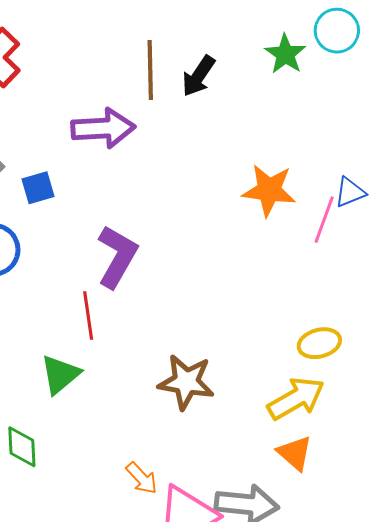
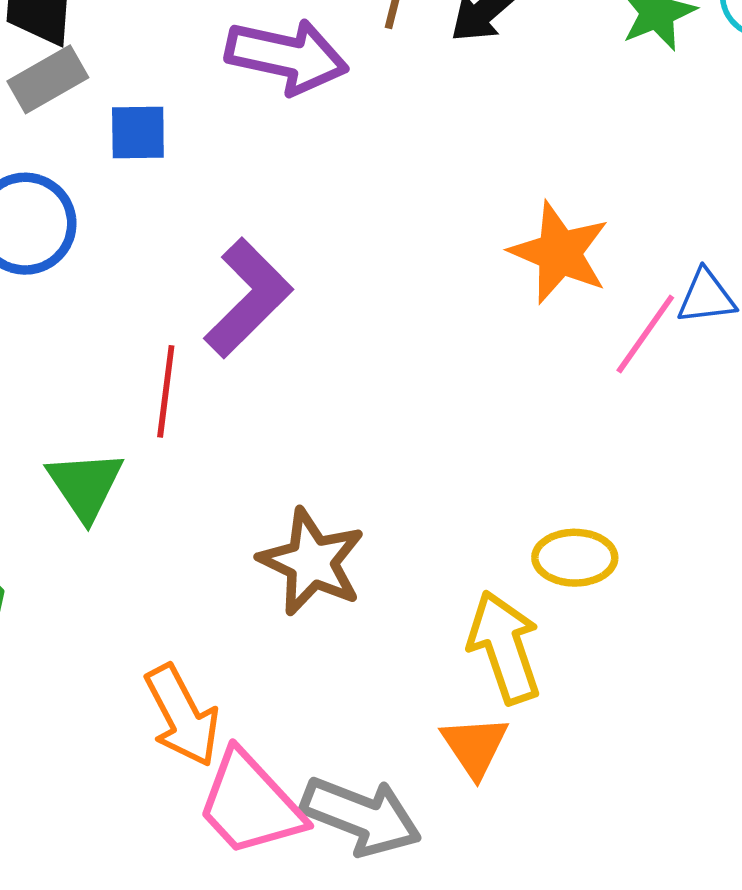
green triangle: (60, 374) -> (85, 485), turned -39
yellow arrow: (296, 398) -> (504, 647), turned -94
orange arrow: (142, 478) -> (182, 716), size x1.5

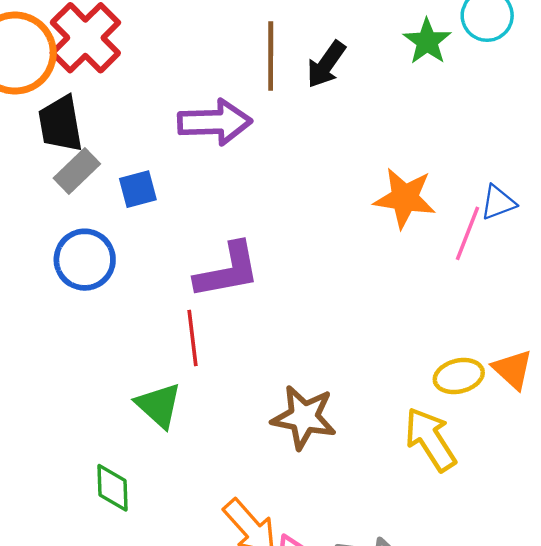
purple L-shape: (248, 298) -> (227, 271), turned 48
orange triangle: (475, 746) -> (513, 369), moved

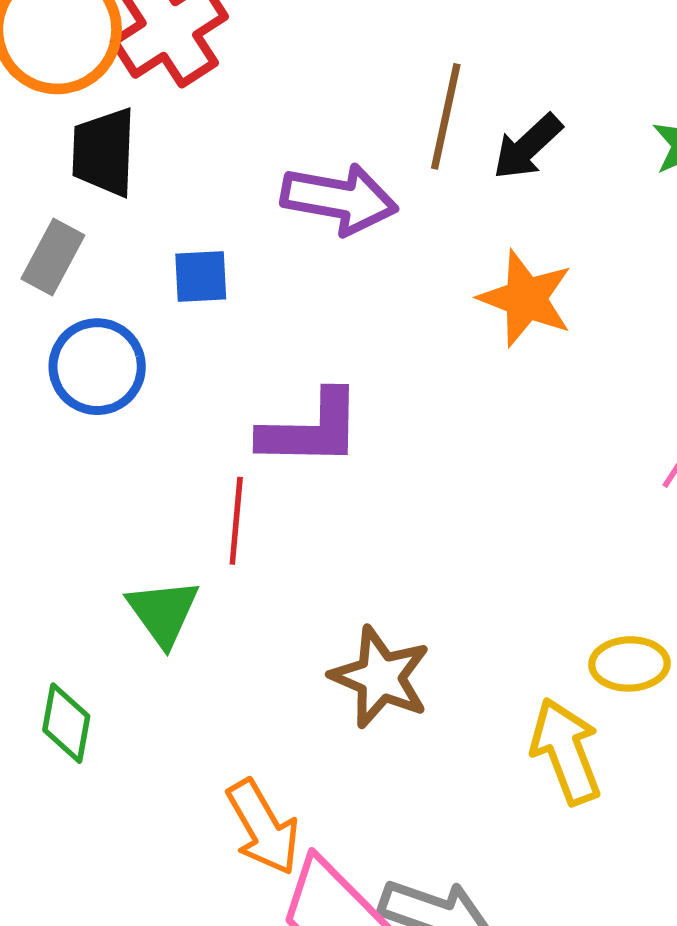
gray rectangle: (77, 171) -> (53, 257), moved, turned -30
orange star: (405, 198) -> (526, 298), moved

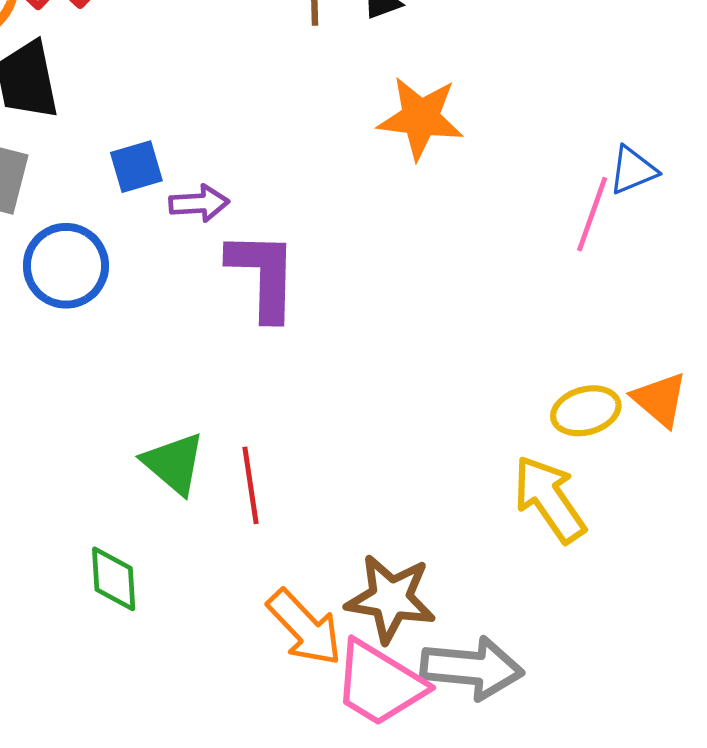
purple arrow: (339, 199) -> (199, 203), moved, size x0.6
purple L-shape: (311, 429) -> (263, 275), turned -76
red line: (236, 521) -> (251, 485), moved
brown star: (380, 677) -> (391, 599), moved

